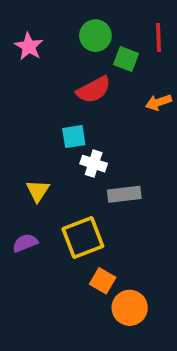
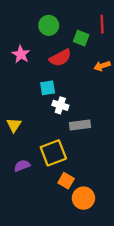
green circle: (95, 36) -> (49, 25), moved
pink star: (29, 46) -> (21, 54), moved
yellow triangle: (38, 191) -> (14, 125), moved
purple semicircle: (25, 243) -> (22, 166), moved

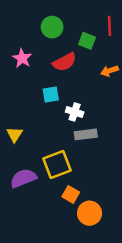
white cross: (60, 105) -> (75, 112), moved
purple semicircle: (22, 166) -> (23, 178), size x1.5

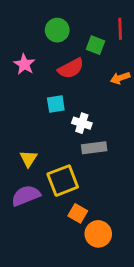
yellow triangle: (15, 134) -> (28, 159), moved

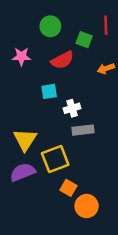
pink star: (24, 64) -> (21, 56), turned -30
white cross: (82, 123) -> (72, 108), turned -35
yellow triangle: (28, 159) -> (25, 140), size x1.5

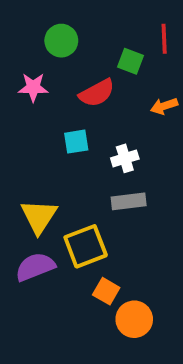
green circle: (50, 26) -> (61, 41), moved
white cross: (72, 108) -> (125, 158), moved

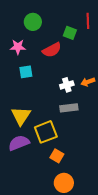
orange arrow: (164, 106) -> (88, 82), moved
cyan square: (76, 142) -> (26, 72), moved
orange circle: (134, 319) -> (64, 183), moved

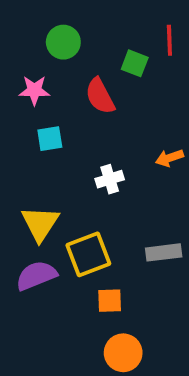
red semicircle: (52, 50) -> (100, 96), turned 90
white cross: (67, 85) -> (110, 179), moved
gray rectangle: (69, 108) -> (164, 252), moved
orange square: (57, 156) -> (110, 301), turned -32

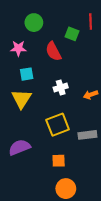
orange arrow: (169, 158) -> (91, 95), moved
white cross: (110, 179) -> (61, 87), moved
yellow triangle: (40, 223) -> (21, 99), moved
yellow square: (88, 254) -> (58, 125), moved

